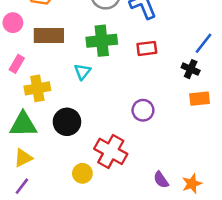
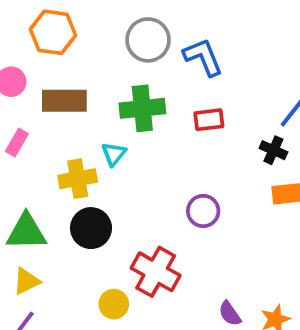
yellow cross: (37, 88) -> (78, 179), moved

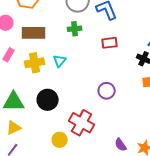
green cross: (142, 108) -> (75, 29), moved, size x0.6
yellow cross: (78, 179) -> (35, 63), moved

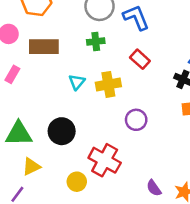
red rectangle: (110, 43) -> (140, 59), turned 49
yellow cross: (35, 63) -> (108, 84), moved
yellow triangle: (14, 128) -> (31, 167), moved

